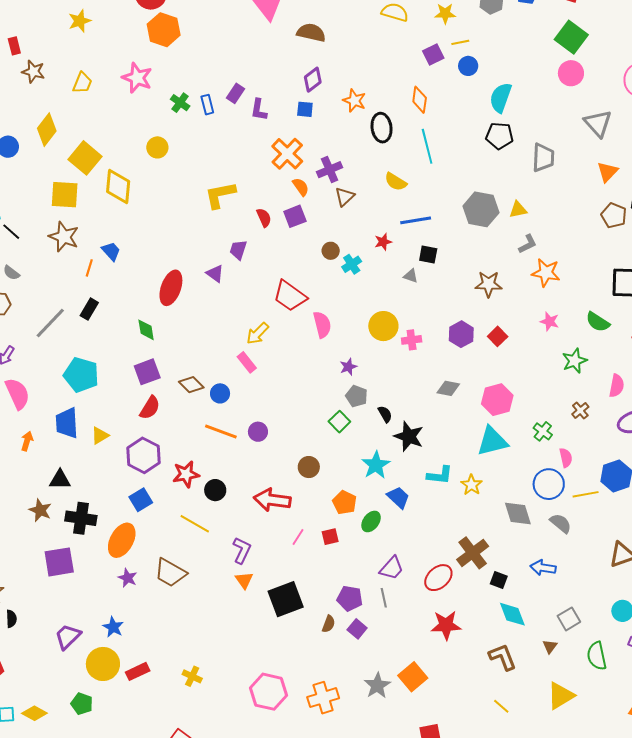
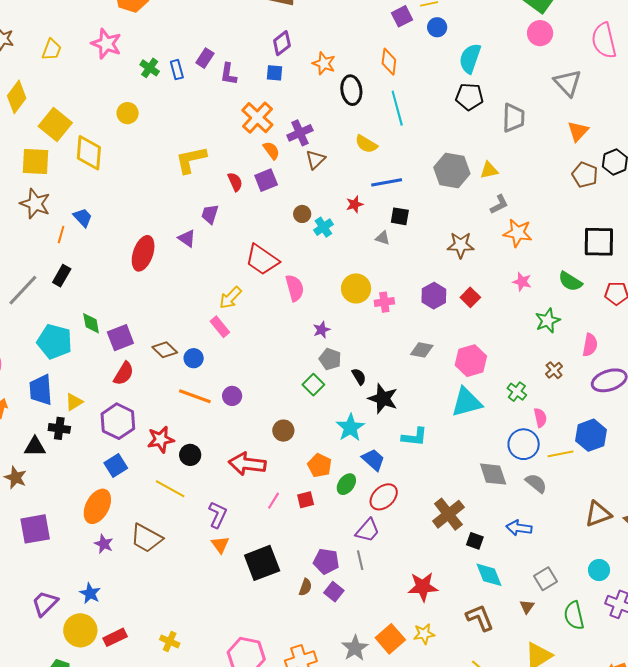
green diamond: (146, 330) -> (91, 323), moved
yellow star: (472, 485) -> (424, 634), moved, turned 30
black cross: (81, 518) -> (59, 428), moved, size x0.7
red ellipse: (438, 578) -> (384, 497), moved

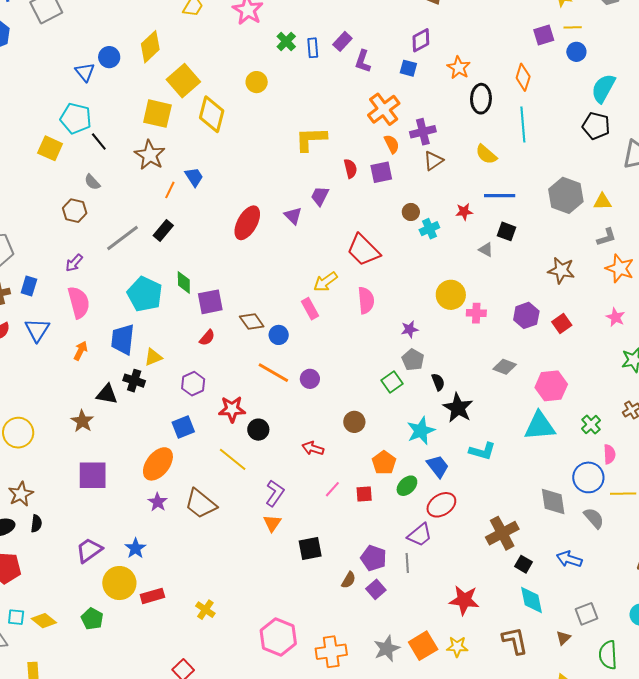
pink semicircle: (295, 288) -> (366, 300), moved
red semicircle: (124, 373) -> (207, 338), size x0.7
purple hexagon: (118, 421) -> (193, 384), size x0.7
red arrow: (247, 464) -> (313, 448), size x0.6
black square: (262, 563) -> (310, 548), size x0.7

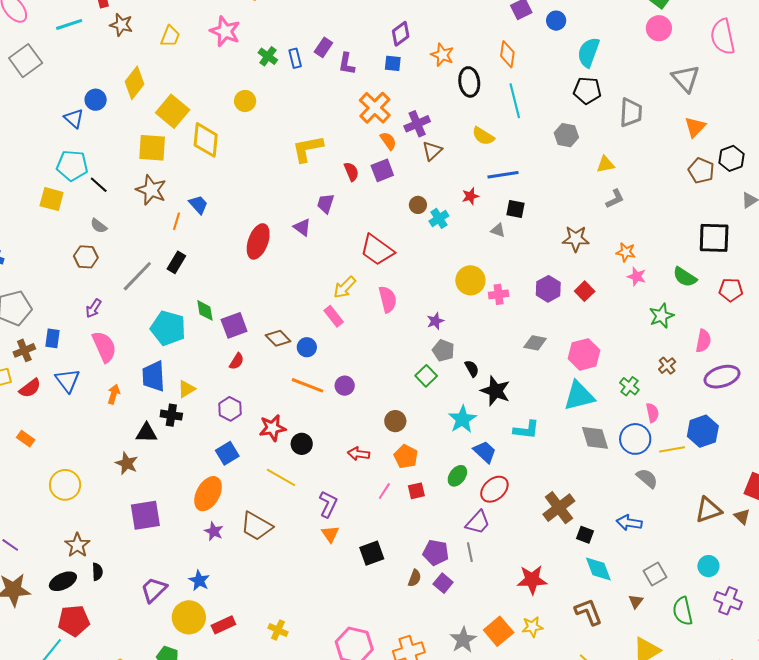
gray hexagon: (566, 195) -> (566, 135), moved, size x0.7
orange star: (620, 268) -> (626, 252), moved, size x0.7
orange pentagon: (384, 463) -> (406, 456), moved
gray diamond: (553, 502) -> (595, 438), moved

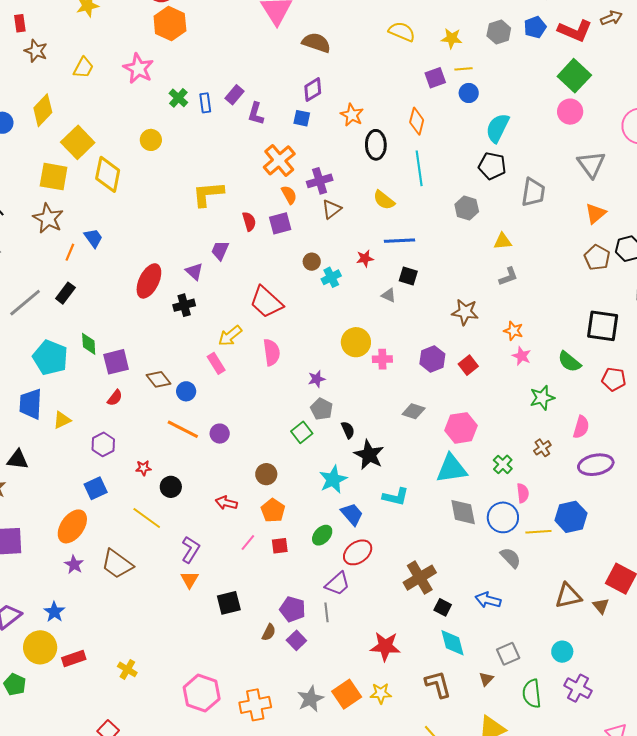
black cross: (171, 415) -> (184, 305), moved, turned -30
red star: (272, 428) -> (143, 468), size x0.6

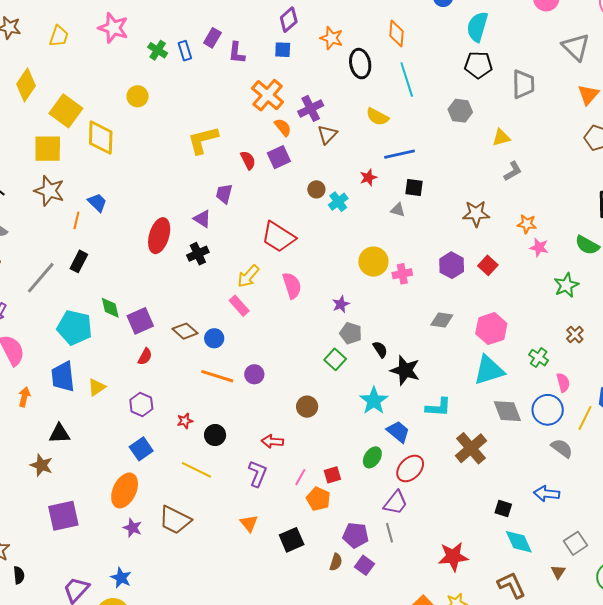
orange pentagon: (273, 510) -> (318, 499), moved
yellow line: (538, 532) -> (585, 418), turned -50
purple L-shape: (191, 550) -> (258, 474), moved
brown cross: (420, 578) -> (471, 448), moved

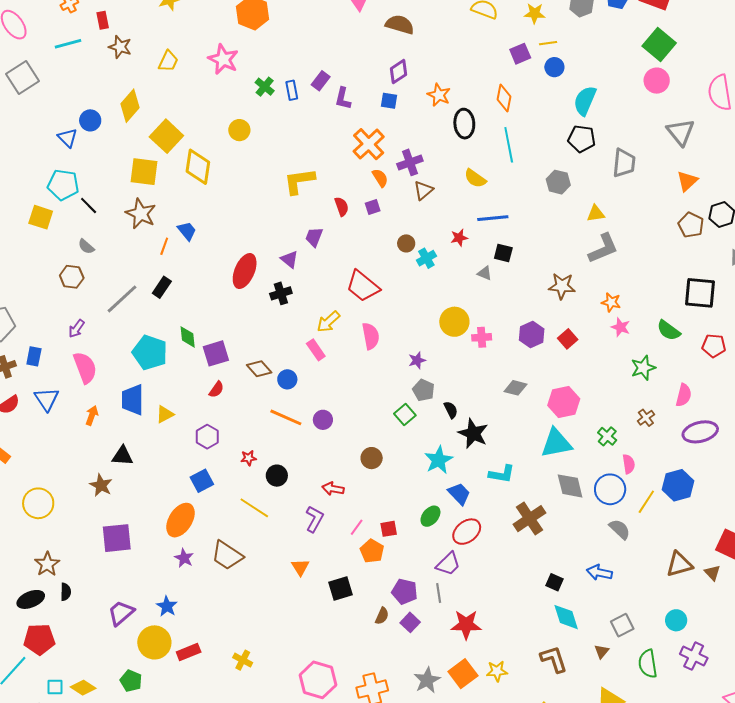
purple square: (279, 157) -> (373, 207), size x0.7
gray L-shape: (513, 171) -> (603, 248), size x1.6
red star: (453, 557) -> (466, 625), moved

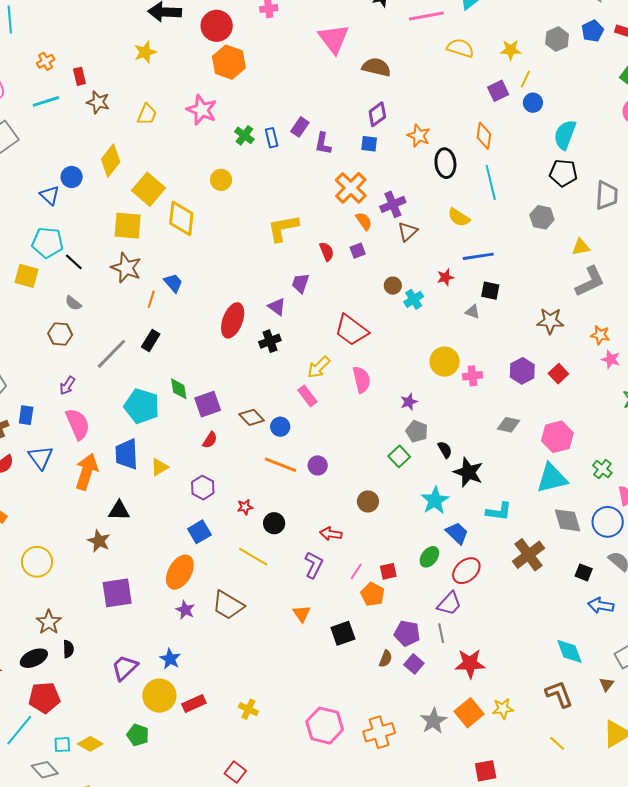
yellow line: (548, 43) -> (525, 79), turned -54
orange arrow: (92, 415) -> (87, 472), size x1.8
black square: (555, 582) -> (584, 572), moved

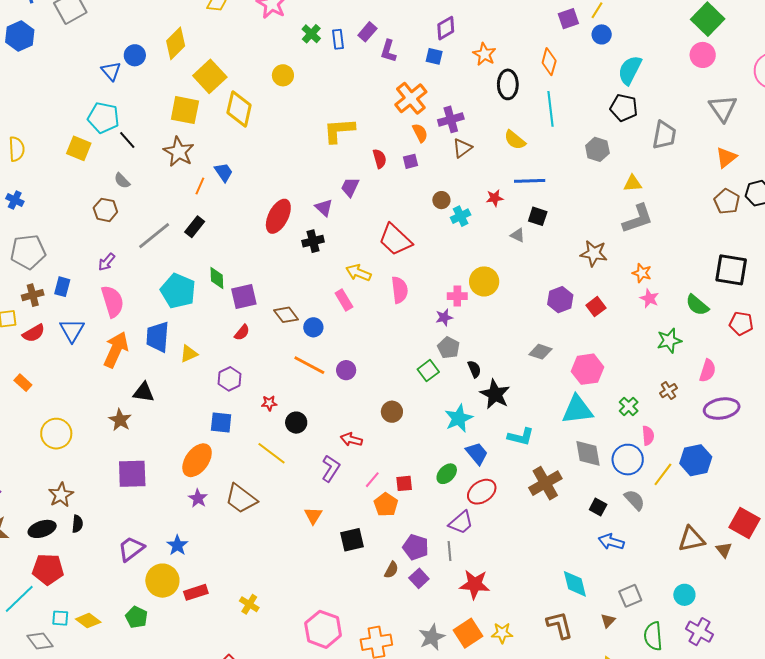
yellow arrow: (319, 367) -> (358, 273), turned 60
pink cross: (472, 376) -> (457, 296), moved
blue square: (199, 532) -> (221, 422), turned 30

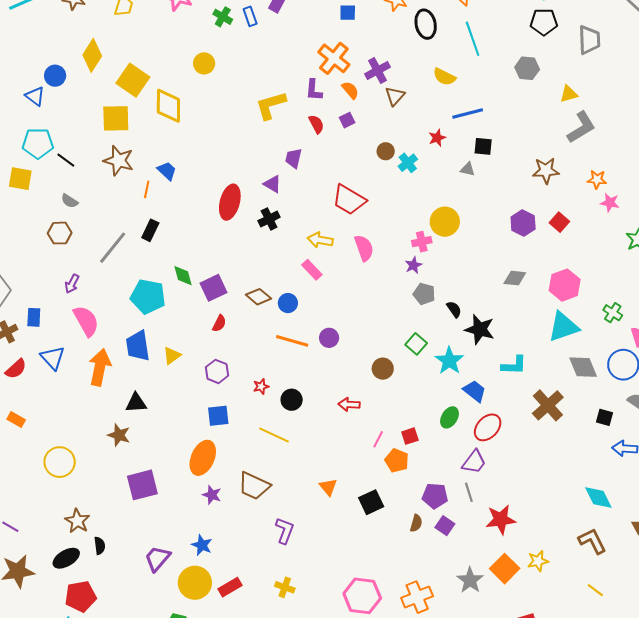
purple L-shape: (388, 51) -> (314, 90), moved
green square: (428, 371) -> (416, 344), moved
purple L-shape: (331, 468) -> (285, 531), moved

